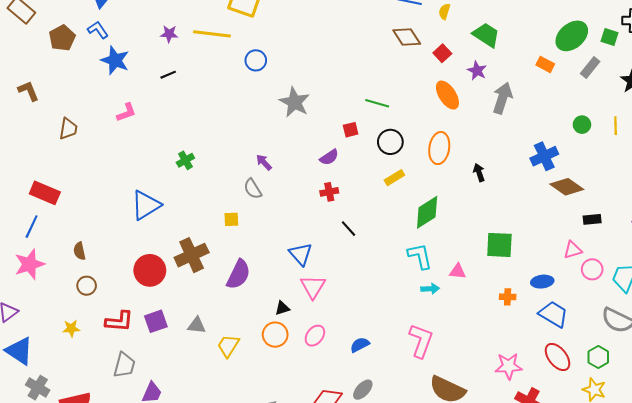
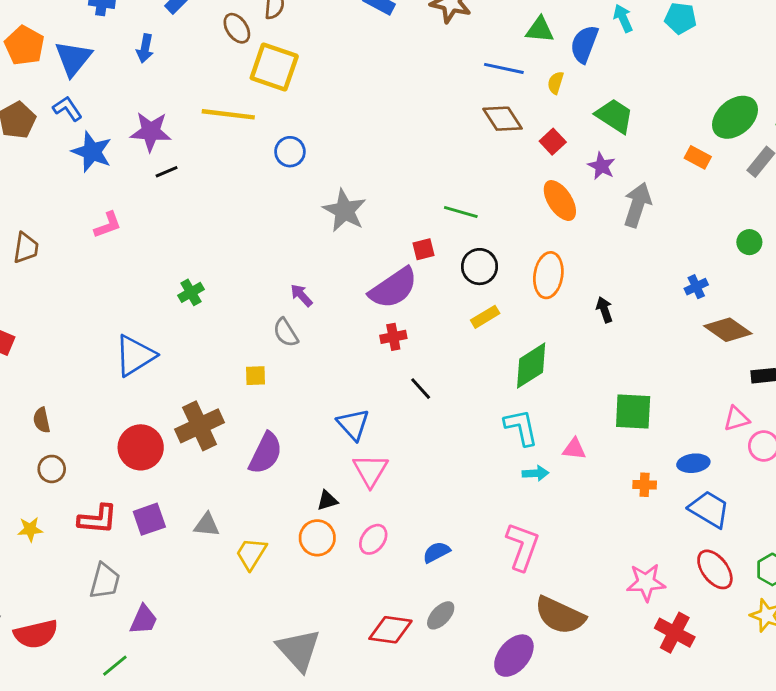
purple star: (169, 34) -> (151, 132), moved, size x1.6
blue cross: (544, 156) -> (696, 287), size x0.6
purple semicircle: (329, 157) -> (393, 288), size x1.8

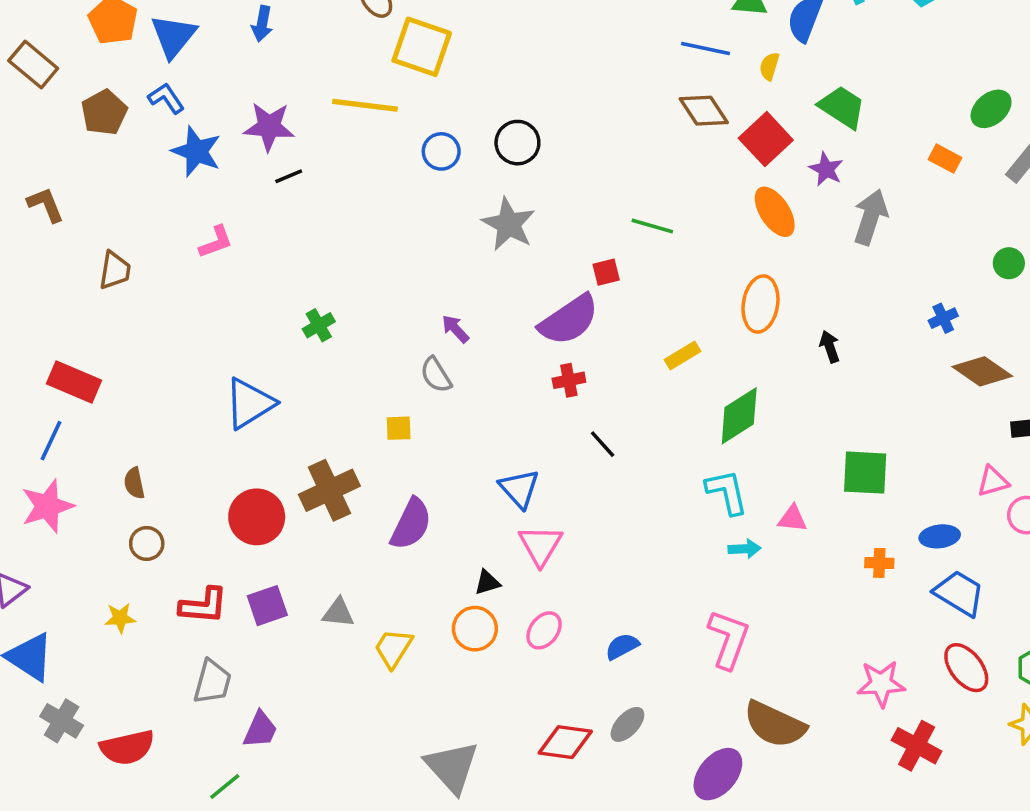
green ellipse: (735, 117) -> (991, 109), size x0.7
red square: (553, 142) -> (766, 139), size x1.6
black circle: (479, 267) -> (517, 143), moved

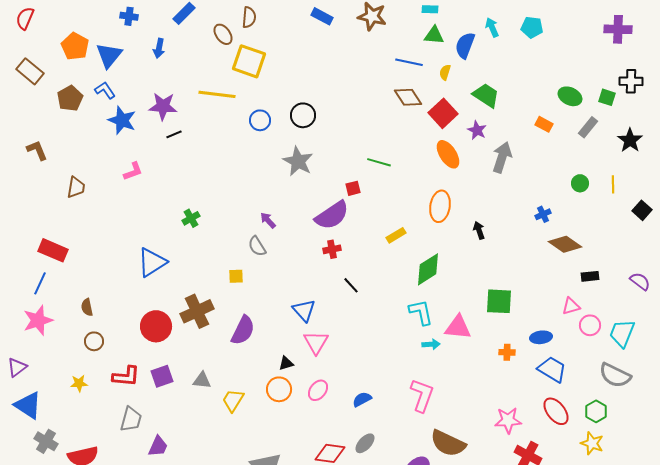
green ellipse: (991, 109) -> (570, 96), turned 65
pink triangle: (792, 519) -> (458, 327), size x1.6

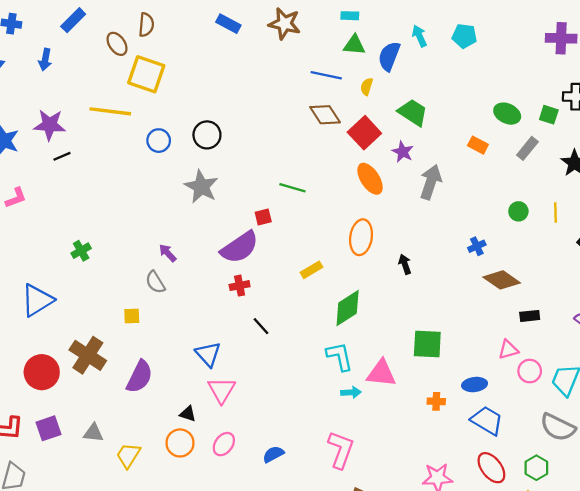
brown cross: (197, 311) -> (88, 355), turned -32
black triangle: (286, 363) -> (188, 414), turned 35

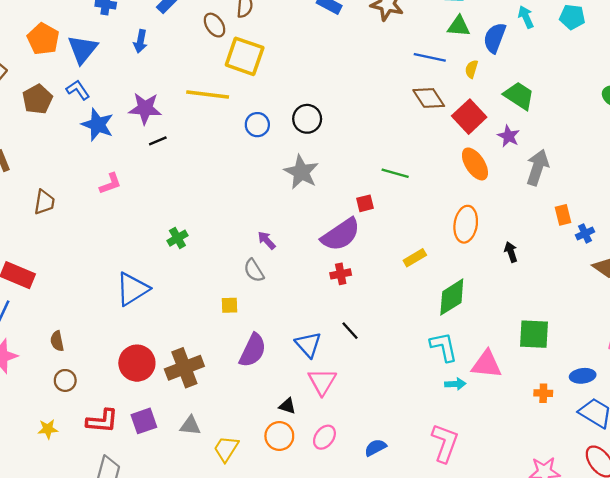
orange rectangle: (478, 145) -> (563, 215), moved, turned 48
black line: (261, 326) -> (350, 331), moved
brown cross: (88, 355) -> (184, 368), moved, turned 36
purple semicircle: (140, 377) -> (253, 350), moved

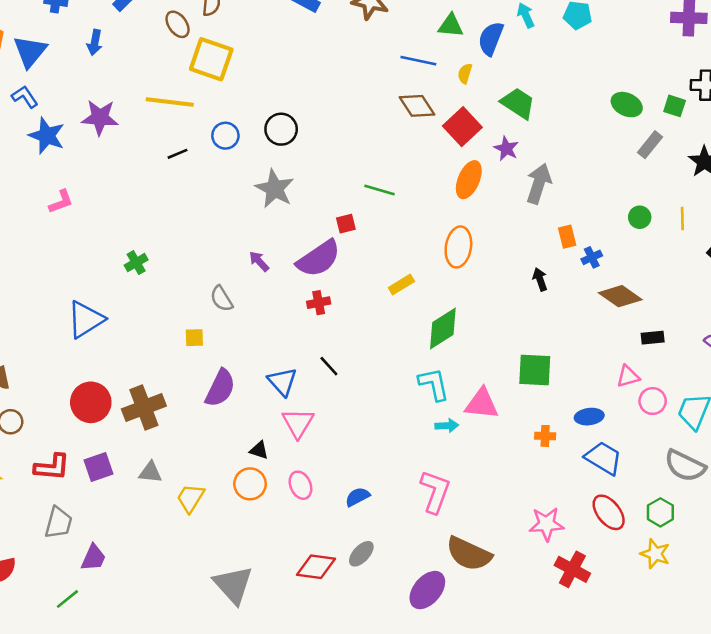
black line: (158, 141) -> (178, 154), moved
orange ellipse: (475, 164) -> (469, 180), turned 56
purple arrow: (267, 240) -> (259, 261), moved
black arrow: (511, 252) -> (540, 279), moved
pink ellipse: (324, 437) -> (300, 485), turned -60

